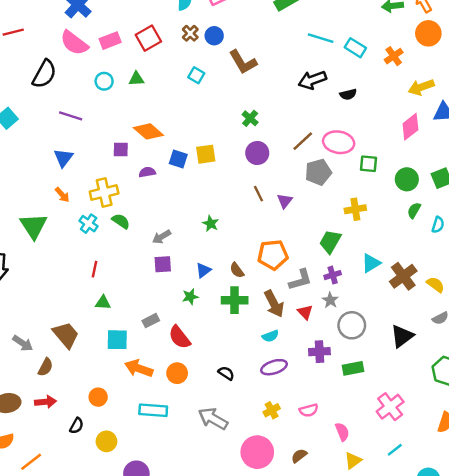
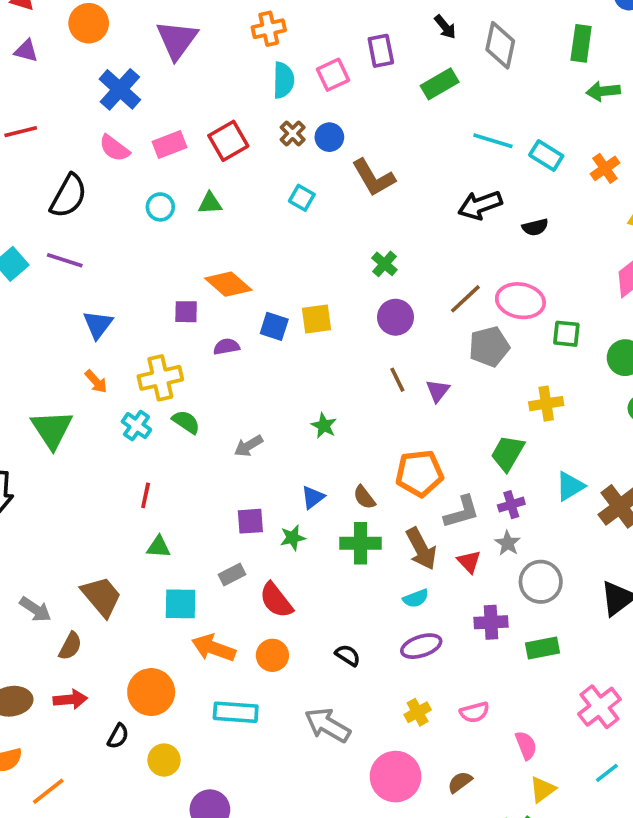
pink semicircle: (74, 43) -> (114, 148), size x0.7
purple line: (71, 116) -> (65, 260), moved
purple square: (163, 264) -> (250, 521), moved
orange circle: (98, 397) -> (151, 692), size x1.6

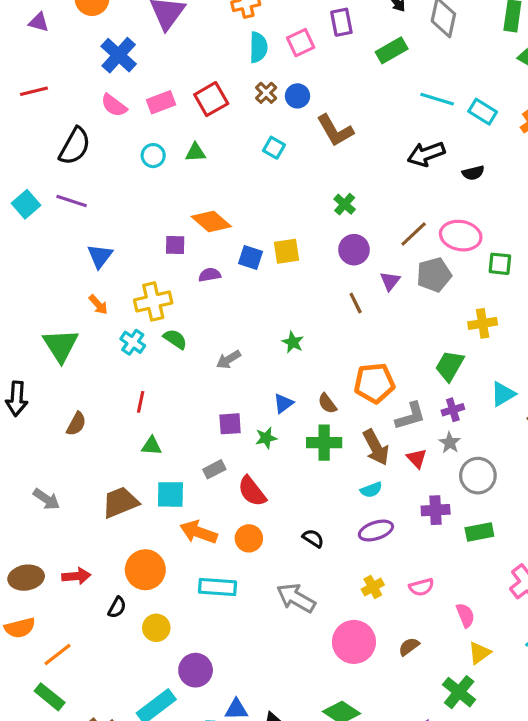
purple triangle: (438, 391) -> (390, 281), moved
brown trapezoid: (102, 596) -> (120, 502), moved, turned -72
brown semicircle: (70, 646) -> (76, 424), moved

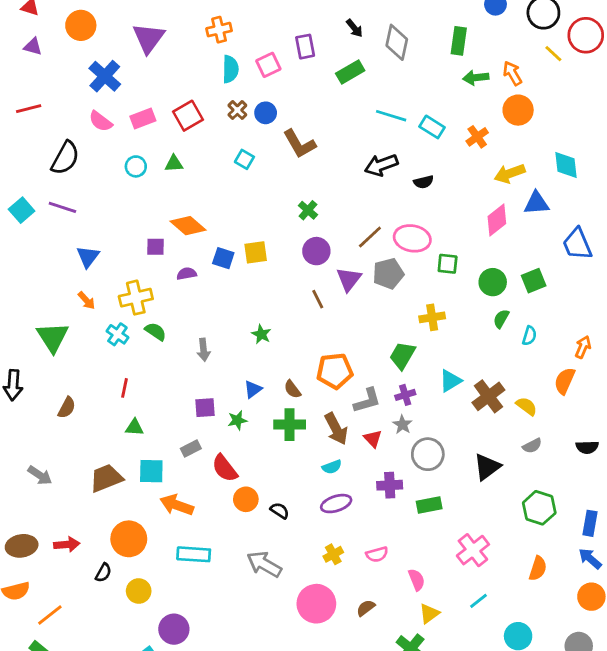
purple triangle: (390, 281) -> (349, 279), size x1.4
gray arrow: (228, 360) -> (204, 350), turned -65
orange circle: (249, 538) -> (246, 499), moved

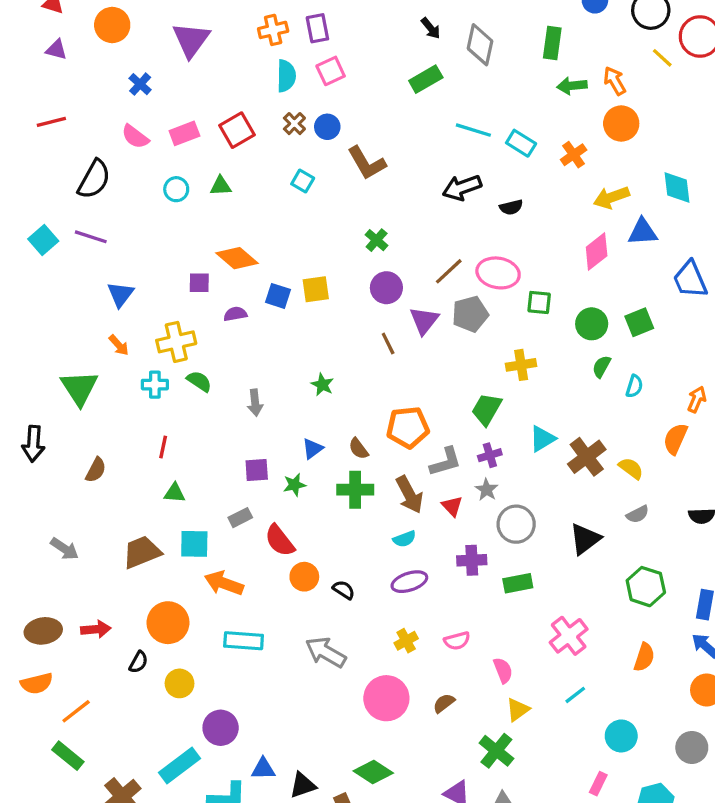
purple rectangle: (305, 47) -> (317, 28), moved
blue cross: (105, 76) -> (140, 84), size x0.6
cyan cross: (117, 334) -> (155, 385), turned -35

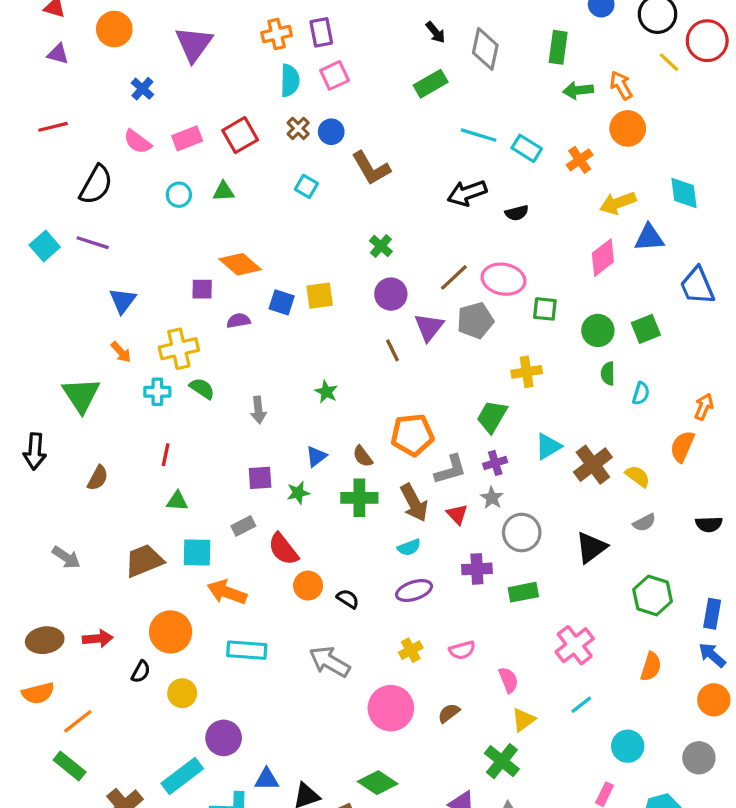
green semicircle: (602, 367) -> (608, 374), turned -30

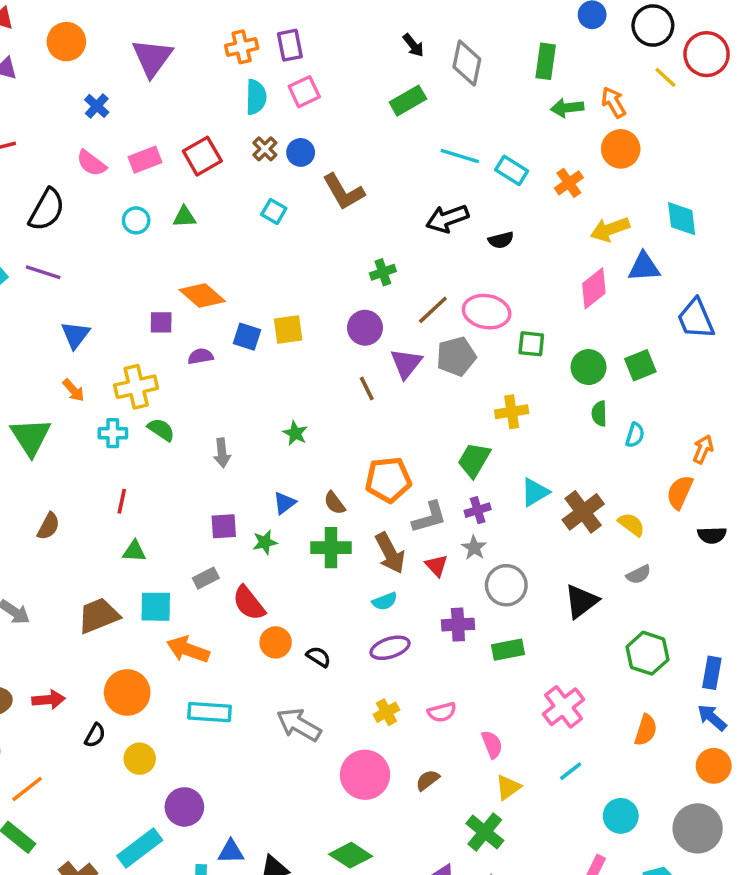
green cross: (381, 246) -> (383, 272), moved, turned 30
black semicircle: (709, 524) -> (712, 535), moved
gray circle: (699, 758) -> (698, 828), size x1.4

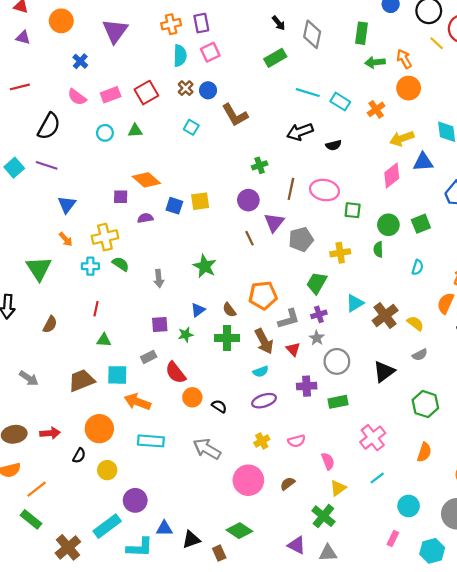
brown line: (433, 310) -> (291, 189), turned -35
gray pentagon: (456, 356) -> (301, 239), moved
green semicircle: (599, 414) -> (378, 249), moved
green star: (295, 433) -> (205, 266), size x1.5

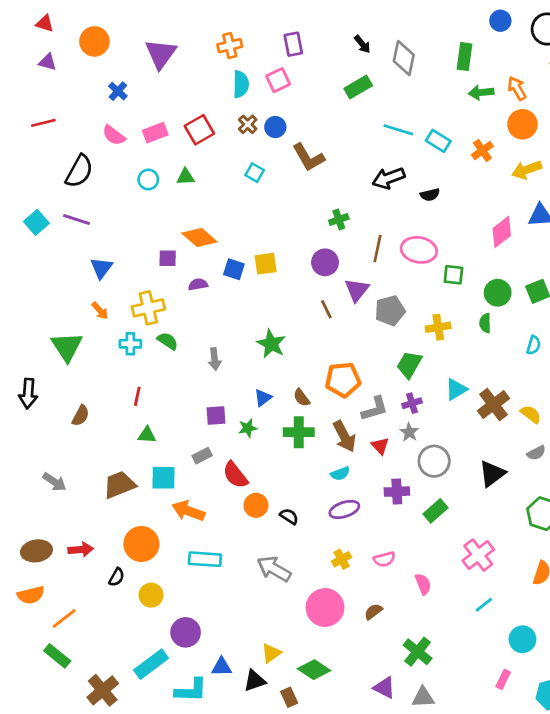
purple rectangle: (201, 23) -> (293, 44), moved
yellow arrow: (402, 138) -> (527, 170), moved
green rectangle: (338, 402) -> (435, 511), turned -30
yellow triangle: (338, 488) -> (271, 653), moved

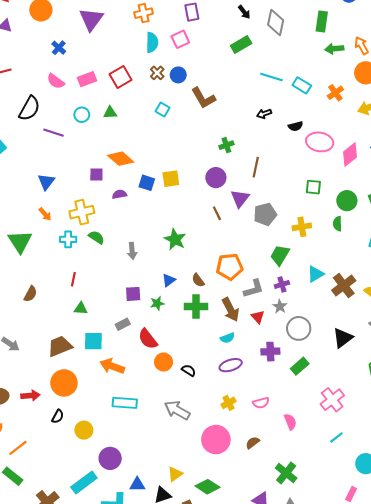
black arrow: (389, 178) -> (264, 114), size x0.6
purple line: (76, 220) -> (53, 133), moved
pink ellipse: (419, 250) -> (320, 142), moved
orange circle: (141, 544) -> (64, 383), moved

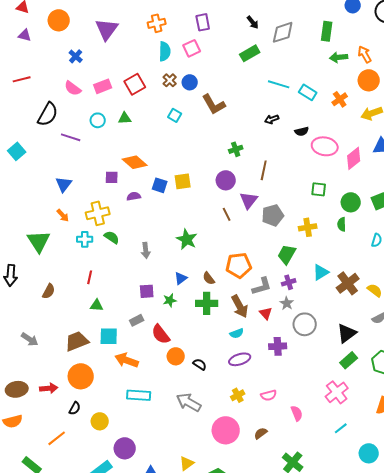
gray diamond: (276, 23) -> (283, 32), turned 60
green rectangle: (300, 366) -> (349, 360), moved
orange line: (18, 448) -> (57, 438), moved

